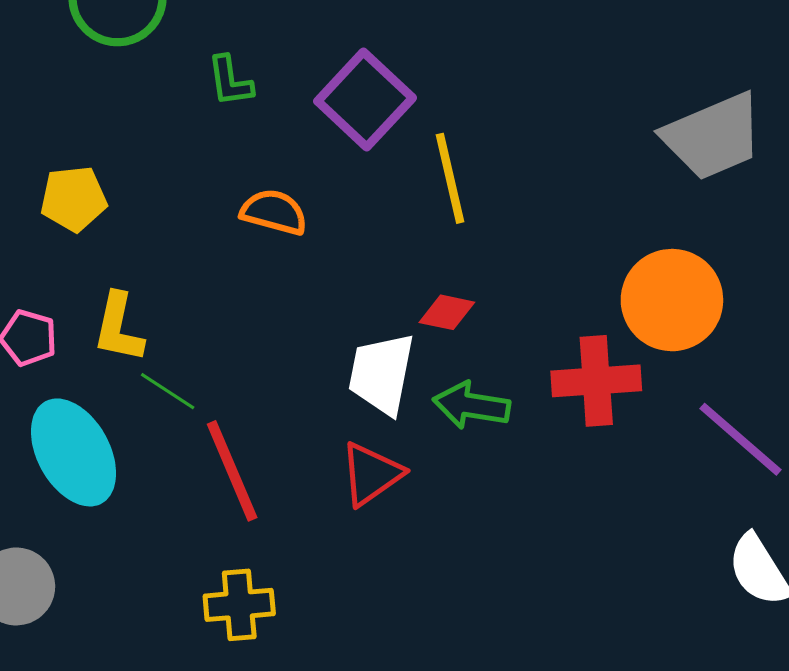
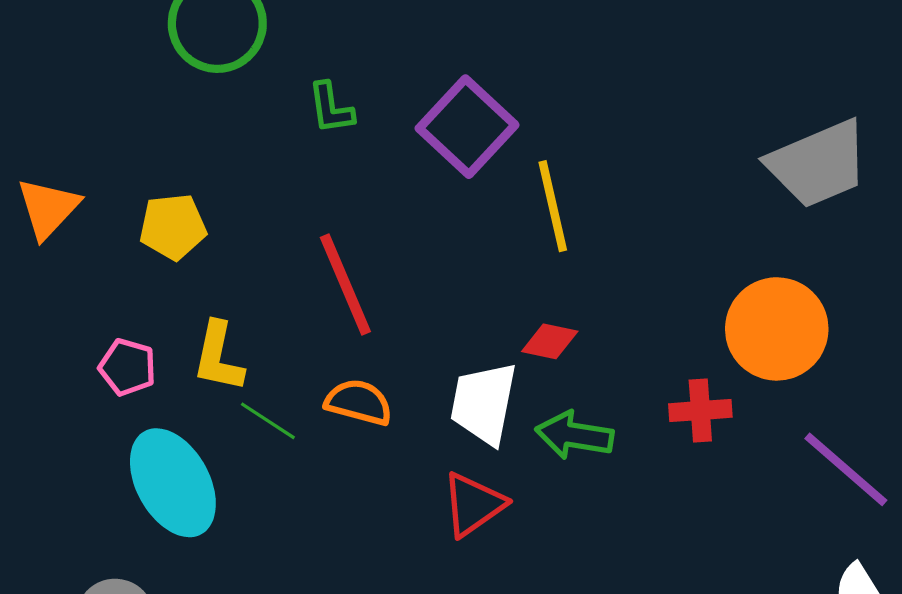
orange semicircle: (274, 212) -> (359, 402), moved
red cross: (596, 381) -> (700, 411), size x0.7
red line: (232, 471) -> (345, 285), moved

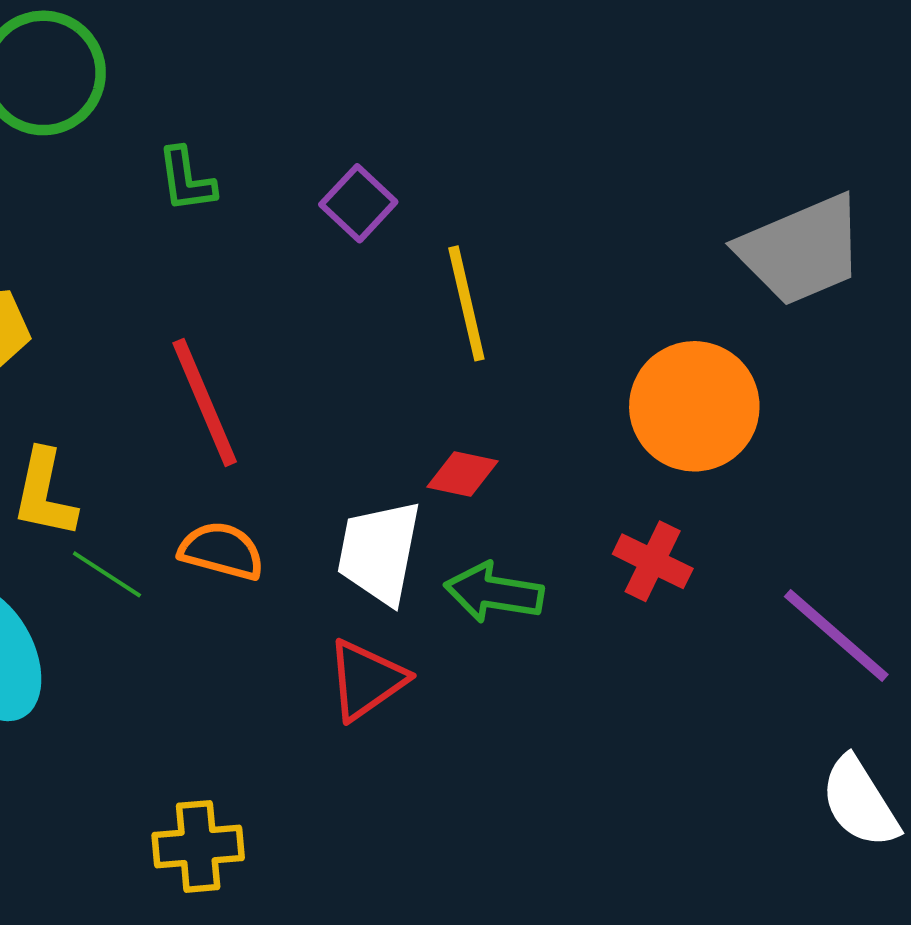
purple square: (467, 127) -> (358, 203), size x0.6
orange circle: (777, 329) -> (694, 406), moved
red cross: (700, 411) -> (653, 561), turned 30

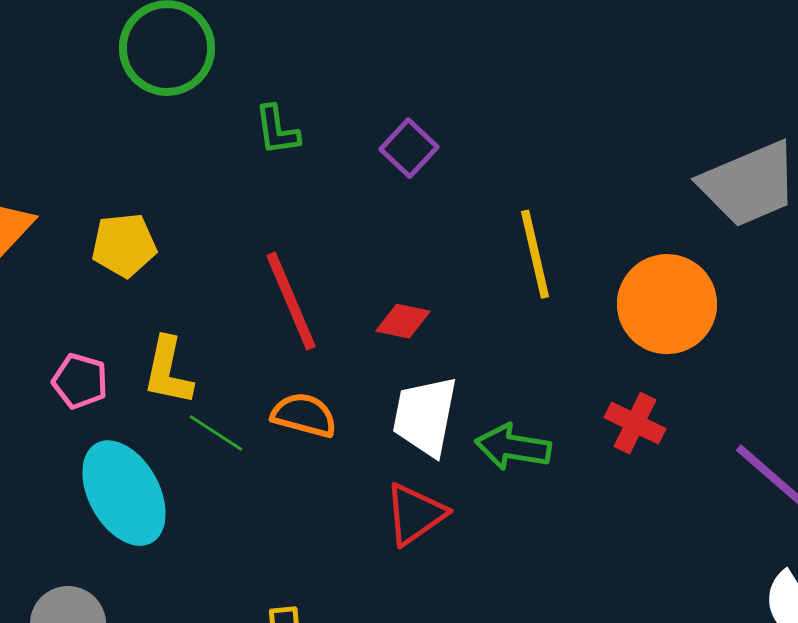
yellow line: (466, 303) -> (535, 254), moved
red diamond: (463, 474) -> (403, 321), moved

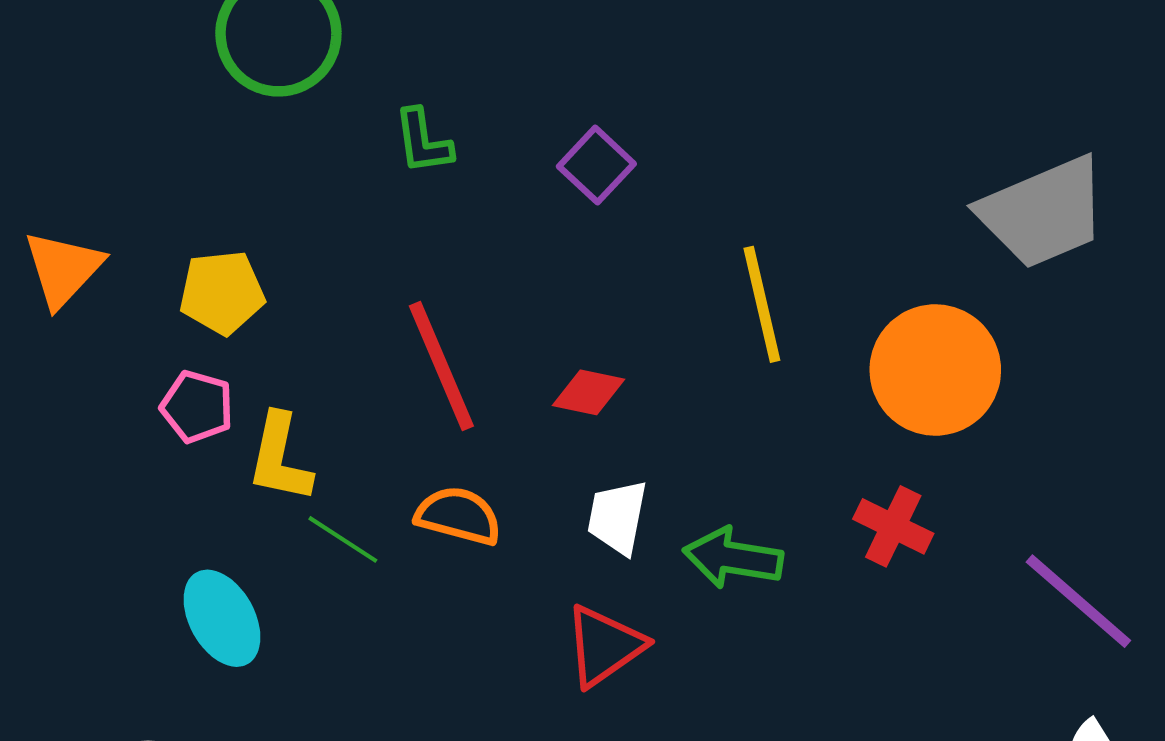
pink pentagon: (80, 381) -> (197, 407), moved
white trapezoid: (425, 416) -> (617, 517), size x0.7
cyan ellipse: (124, 493) -> (222, 618), size x0.7

